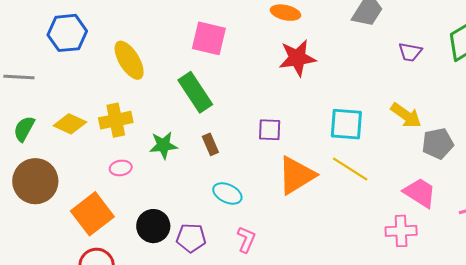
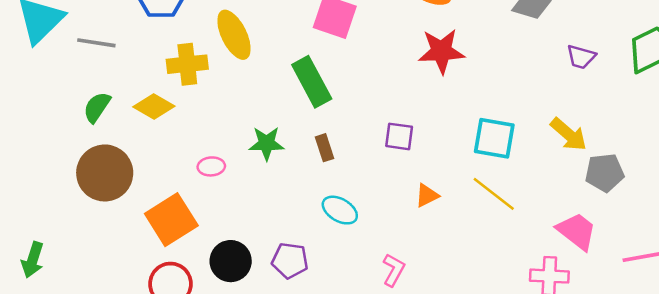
yellow cross: (116, 120) -> (187, 64), moved
orange triangle: (296, 175) -> (427, 195), size x0.5
black circle: (153, 226) -> (231, 261), moved
pink L-shape: (246, 239) -> (394, 270), moved

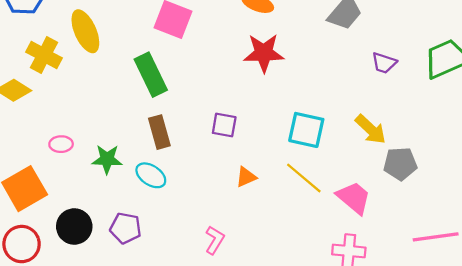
yellow cross: (187, 64) -> (44, 55), turned 32
green star: (266, 143) -> (107, 159), moved
brown rectangle: (324, 148) -> (159, 132), size x1.4
cyan ellipse: (340, 210) -> (151, 175), moved
pink trapezoid: (577, 231) -> (354, 198), moved

